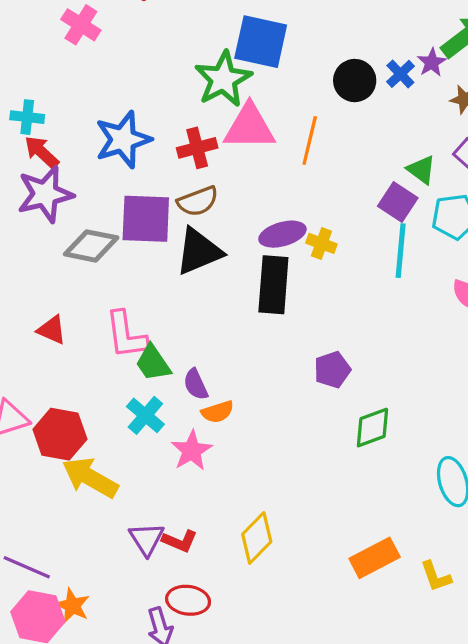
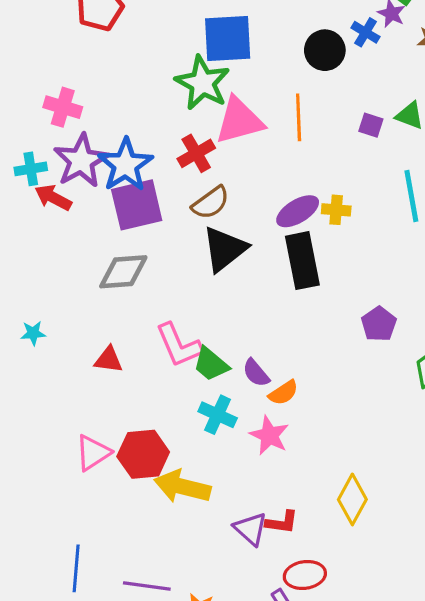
pink cross: (81, 25) -> (63, 107), moved
purple star: (45, 194) -> (81, 161), moved
purple square: (398, 202) -> (371, 125), moved, size x0.7
purple square: (146, 219) -> (137, 205), moved

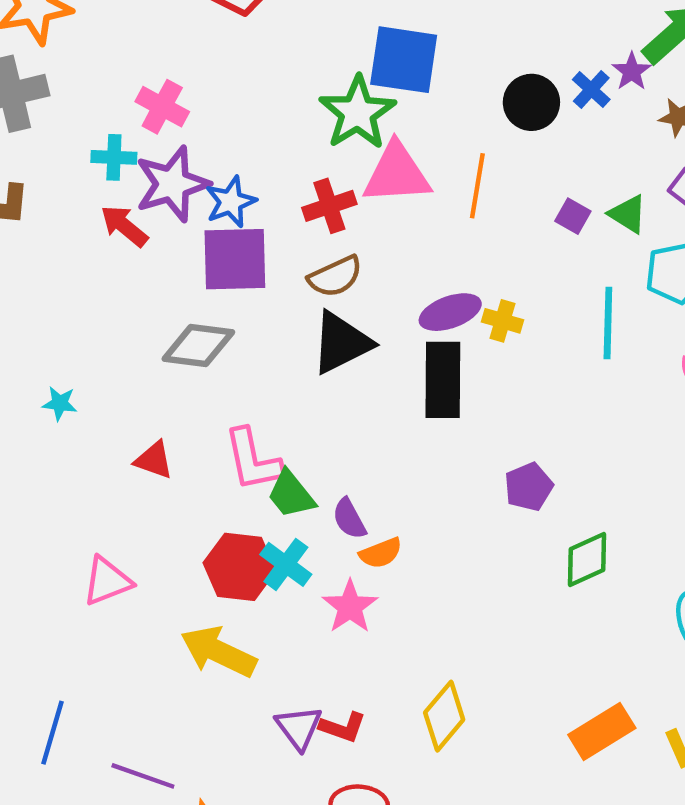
blue star: (125, 165) -> (231, 202), size x0.7
cyan cross: (31, 169) -> (114, 157), moved
red hexagon: (143, 454) -> (240, 567), moved

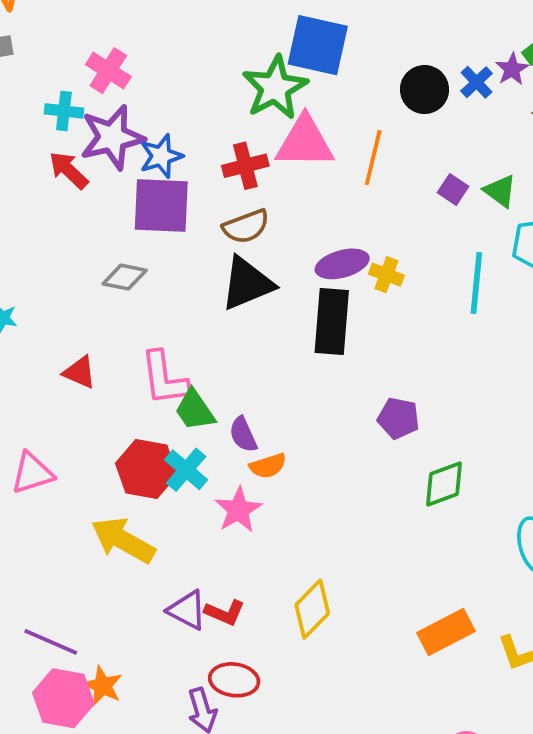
gray diamond: (198, 345) -> (125, 277), size x0.7
purple pentagon: (529, 487) -> (398, 418), turned 30
purple triangle: (299, 728) -> (187, 610), turned -30

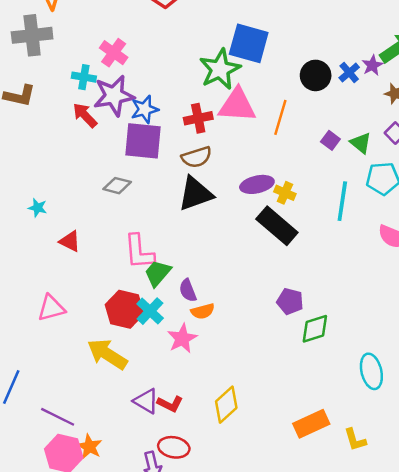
black rectangle: (332, 321) -> (277, 226), moved, turned -57
red triangle: (80, 372) -> (70, 241), moved
green trapezoid: (195, 410) -> (158, 273), turned 72
purple pentagon: (398, 418) -> (290, 301), moved

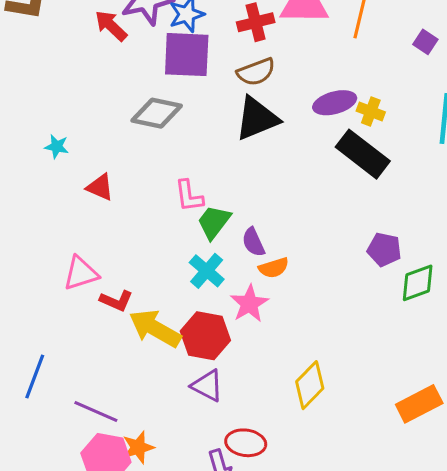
gray diamond: (117, 186) -> (157, 113), size x1.4
pink L-shape: (139, 252) -> (189, 196), size x0.7
red hexagon: (125, 309) -> (205, 336), moved
red L-shape: (170, 404) -> (116, 301), moved
orange star: (89, 447) -> (138, 447), turned 30

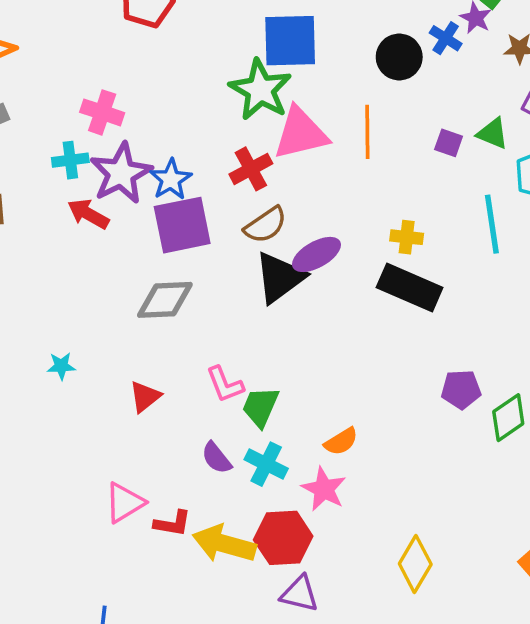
purple ellipse: (335, 103) -> (316, 254), moved
red triangle: (100, 187) -> (145, 397), moved, turned -48
purple semicircle: (253, 242) -> (216, 458), moved

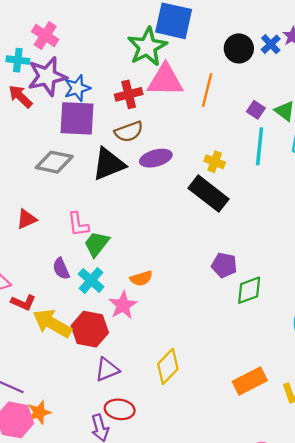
cyan line: (492, 224) -> (260, 146), moved
black triangle: (280, 277) -> (109, 164), moved
purple triangle: (300, 594) -> (107, 369), moved, turned -50

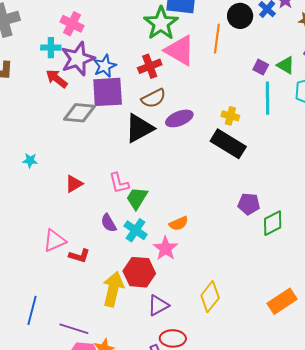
pink triangle: (165, 80) -> (180, 50), turned 36
orange line: (207, 90) -> (217, 39), moved
gray diamond: (54, 162) -> (79, 113), moved
yellow arrow: (52, 323) -> (113, 289), moved, turned 80

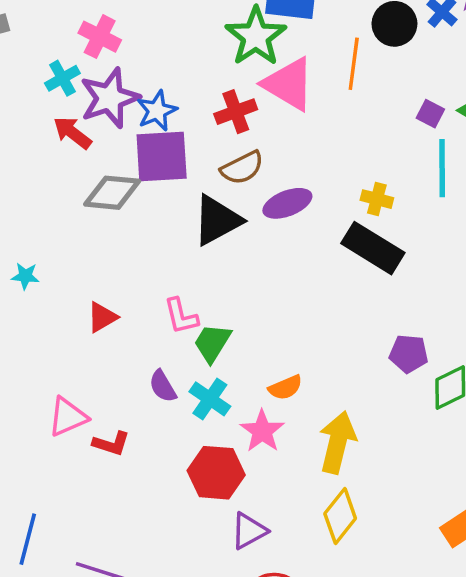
cyan cross: (51, 48) -> (62, 78), turned -30
yellow arrow: (113, 289) -> (337, 442), moved

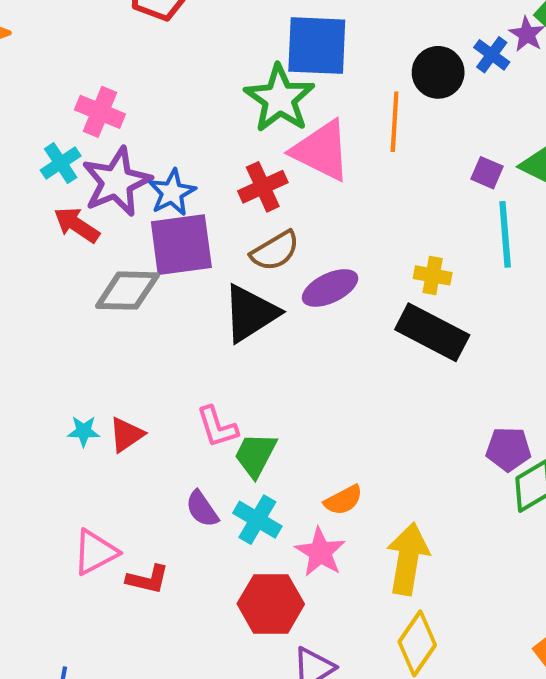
cyan star: (25, 276) -> (84, 431), moved
purple pentagon: (409, 354) -> (508, 449), moved

